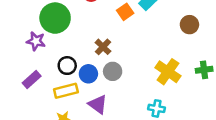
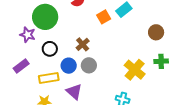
black circle: (67, 66) -> (50, 49), moved
green cross: (204, 70) -> (161, 61), moved

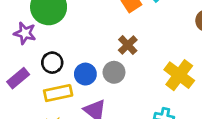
brown cross: (83, 44) -> (128, 45), moved
black circle: (50, 49) -> (52, 63), moved

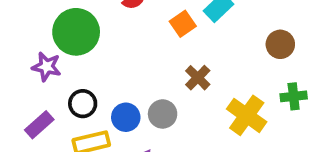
brown cross: (128, 45) -> (198, 78), moved

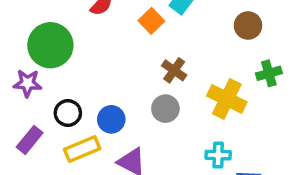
gray circle: (163, 114) -> (165, 109), moved

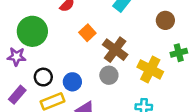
orange square: (151, 21) -> (87, 33), moved
brown cross: (174, 70) -> (115, 50), size x1.5

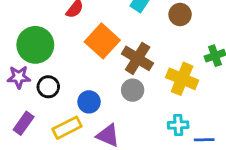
brown circle: (165, 20) -> (180, 15), moved
orange square: (87, 33) -> (102, 41), size x1.6
black circle: (43, 77) -> (48, 87), moved

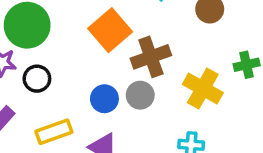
brown cross: (138, 58) -> (151, 57), turned 32
blue circle: (89, 102) -> (104, 99), moved

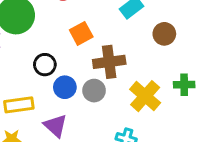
orange square: (110, 30) -> (81, 33), size x0.7
black circle: (37, 79) -> (45, 65), moved

